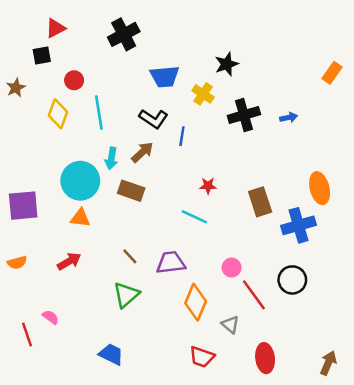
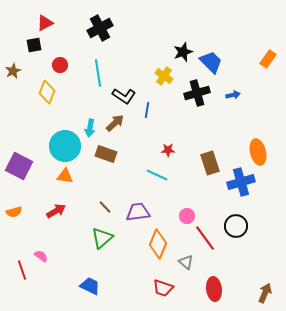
blue trapezoid: (165, 77) -> (211, 62), moved, turned -130
cyan line: (99, 113) -> (98, 73), moved
purple square: (23, 206) -> (19, 166), turned 32

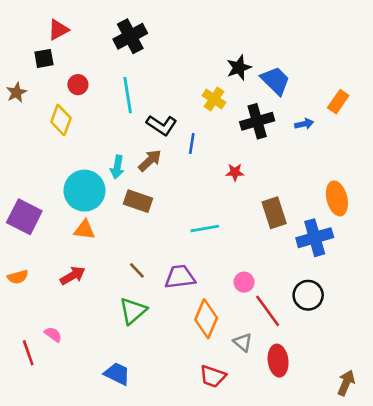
orange rectangle: (268, 59) -> (338, 102), moved
red star: (168, 150) -> (235, 172), moved
cyan line: (157, 175) -> (205, 229), turned -35
red ellipse: (214, 289) -> (278, 361), moved

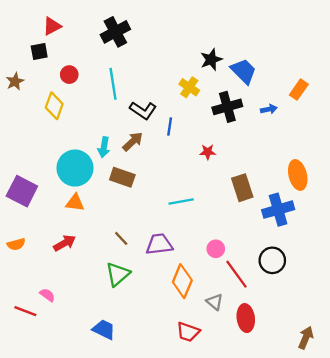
red line: (28, 353) -> (25, 311), turned -50

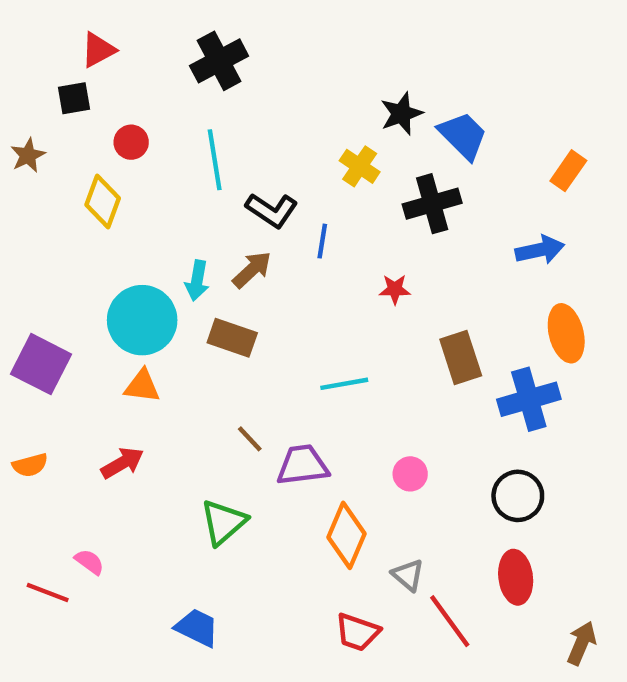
blue arrow: (269, 109) -> (540, 250), moved, size x1.5
brown line: (121, 238) -> (250, 439), moved
red line: (237, 274) -> (450, 621), moved
red ellipse: (246, 318) -> (516, 577), moved

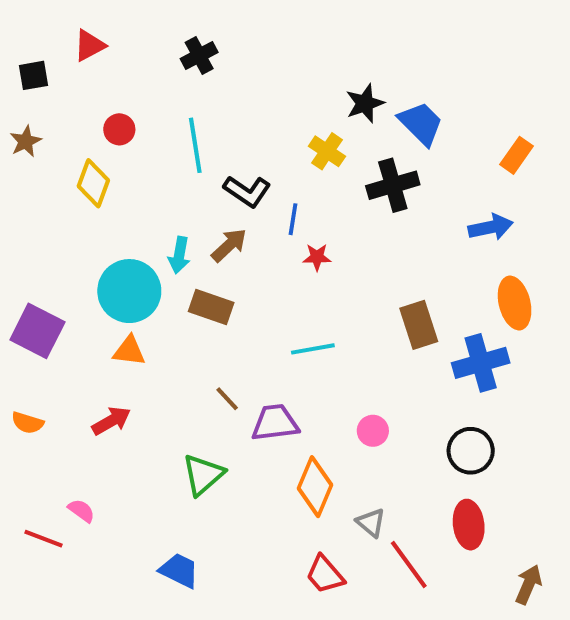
black cross: (219, 61) -> (199, 55), size x0.7
black square: (74, 98) -> (33, 75), moved
red star: (395, 289) -> (317, 257), moved
orange semicircle: (30, 465) -> (28, 423), turned 32
red trapezoid: (357, 632) -> (325, 574), turned 30

